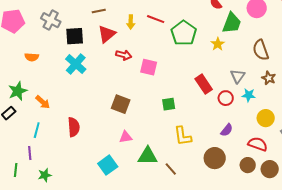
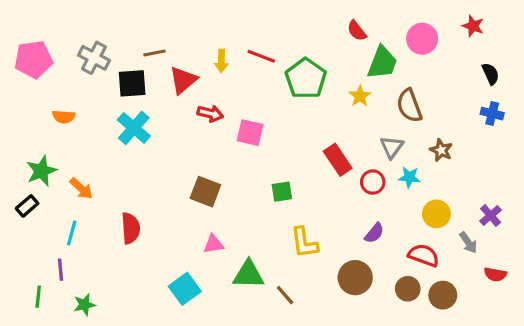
brown line: (99, 11) -> (154, 53), moved
brown semicircle: (261, 50) -> (409, 106), moved

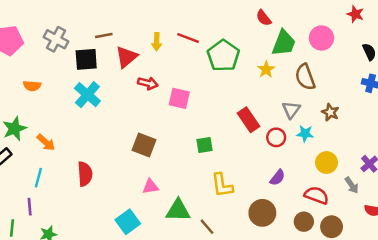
pink circle: (422, 39) -> (321, 38), moved

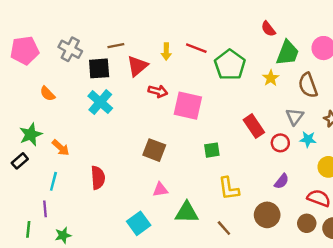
orange semicircle: (32, 86) -> (47, 94), turned 42
pink square: (179, 98) -> (188, 106), size x1.4
brown line: (207, 227) -> (224, 228), moved

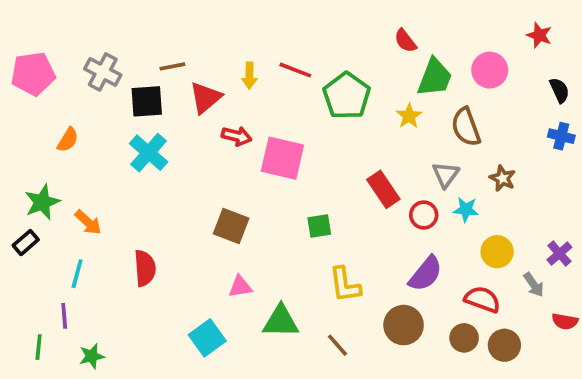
orange semicircle: (47, 94) -> (68, 140), turned -105
purple semicircle: (282, 181) -> (426, 274), size x1.5

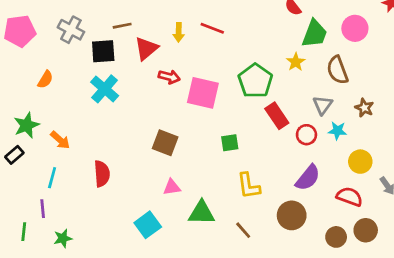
green pentagon: (347, 96) -> (255, 81), moved
brown circle: (464, 338) -> (336, 237), moved

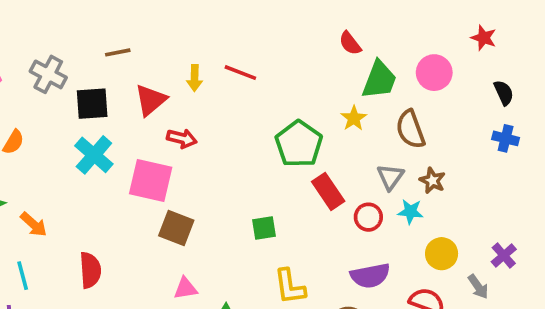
brown line: (122, 26) -> (118, 52), moved
pink square: (203, 93) -> (151, 180), moved
brown star: (364, 108) -> (432, 180), moved
cyan line: (52, 178) -> (23, 276), turned -30
purple semicircle: (308, 178) -> (370, 276), turned 40

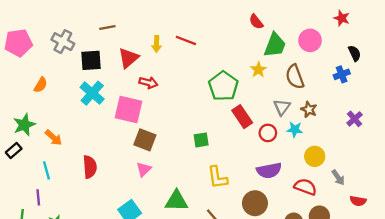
blue cross: (506, 138) -> (342, 74), moved, turned -35
purple cross: (504, 256) -> (355, 119), moved
pink triangle: (185, 288) -> (144, 169), moved, turned -35

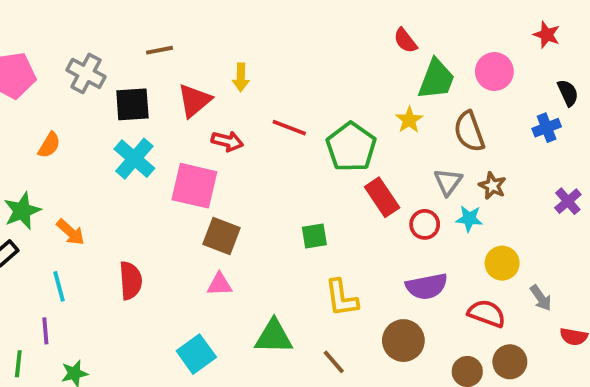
red line: (186, 40) -> (289, 128), moved
pink triangle: (144, 169) -> (220, 284), turned 42

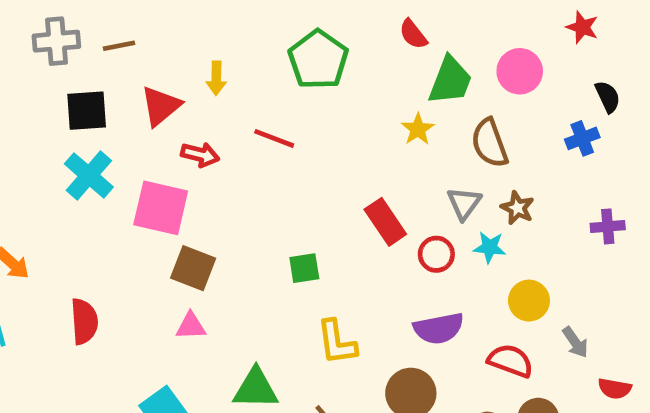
gray cross: (86, 73) -> (56, 41), moved, turned -33
green pentagon: (351, 147) -> (318, 60), moved
purple cross: (568, 201) -> (608, 226), turned 36

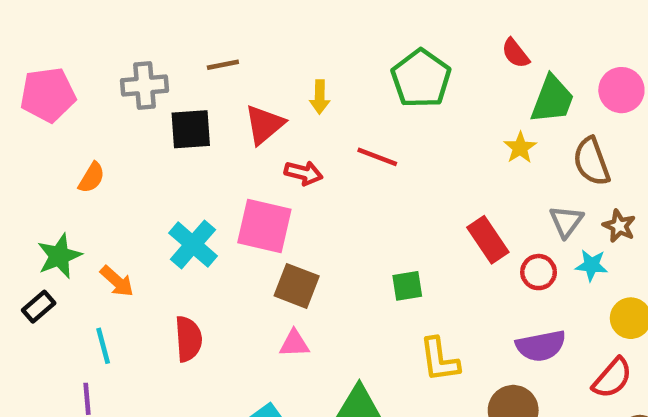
gray cross: (56, 41) -> (145, 85), moved
cyan cross: (89, 175) -> (193, 244), moved
red semicircle: (510, 361) -> (612, 378), turned 111

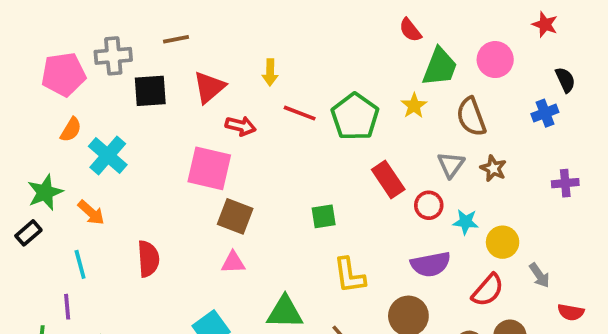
green pentagon: (421, 79) -> (355, 117), moved
pink pentagon: (48, 95) -> (63, 74), moved
yellow arrow: (320, 97) -> (270, 72), moved
cyan cross: (193, 244) -> (108, 155), moved
cyan star: (592, 265) -> (466, 222), moved

